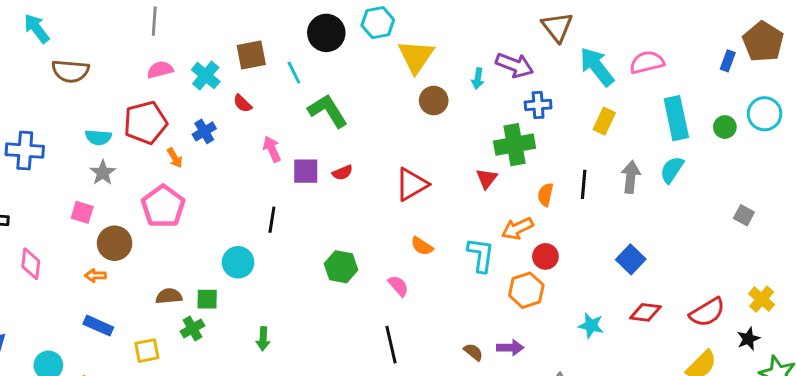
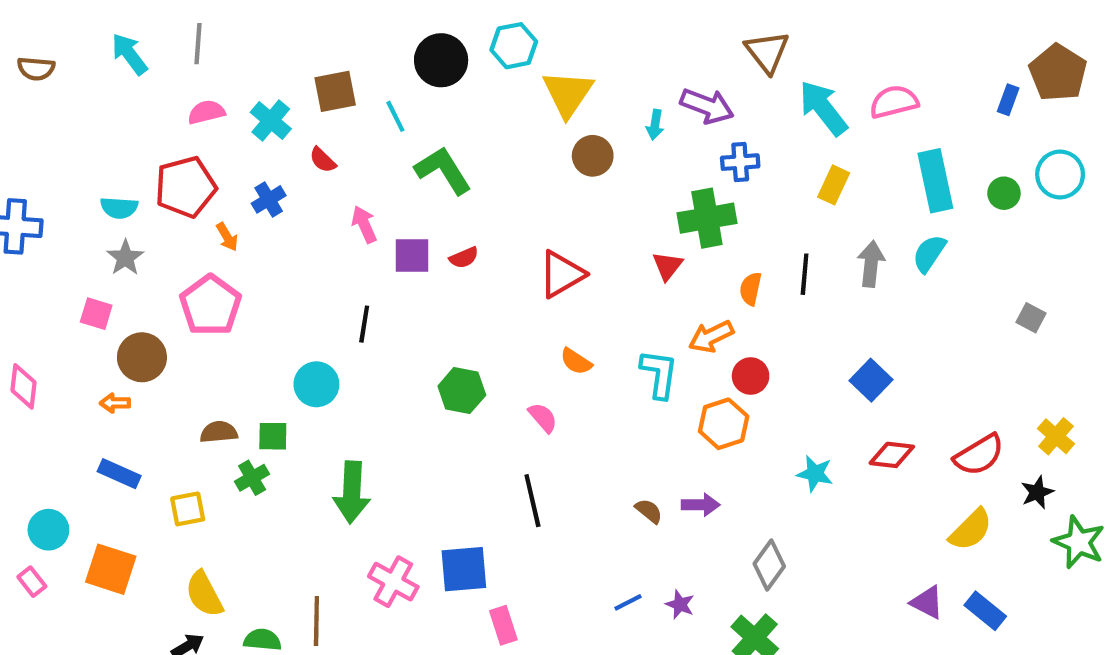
cyan arrow: (37, 28) -> (129, 54), moved
brown semicircle: (70, 71) -> (36, 69), moved, size x0.7
green arrow: (263, 339) -> (352, 492), size x1.8

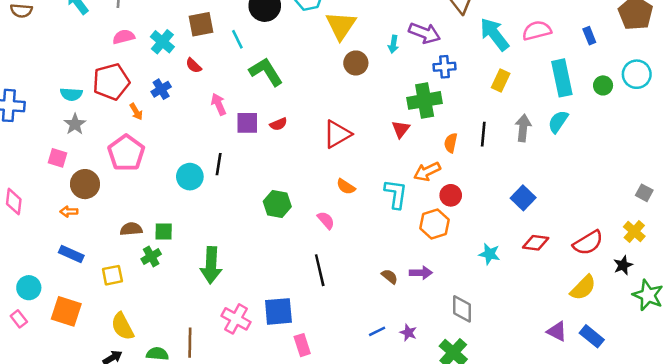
blue rectangle: (1008, 100) -> (589, 36), moved, turned -42
gray square: (1031, 318) -> (644, 193), moved
cyan circle: (316, 384) -> (190, 177), moved
gray diamond: (769, 565) -> (462, 309), turned -36

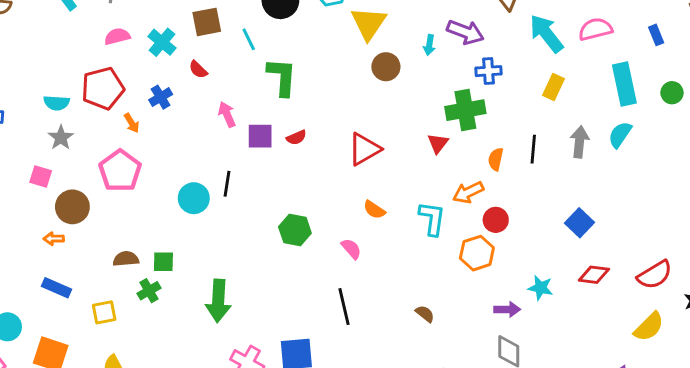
green L-shape: (266, 72) -> (282, 77), turned 36
purple arrow: (421, 273) -> (507, 309), moved

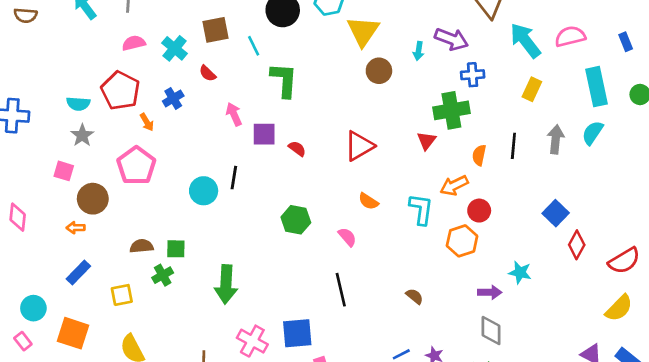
red pentagon: (103, 88) -> (120, 91), turned -30
red semicircle: (296, 138) -> (297, 149), moved, turned -120
red diamond: (594, 275) -> (577, 245), moved, turned -68
blue rectangle: (57, 288) -> (78, 273), turned -70

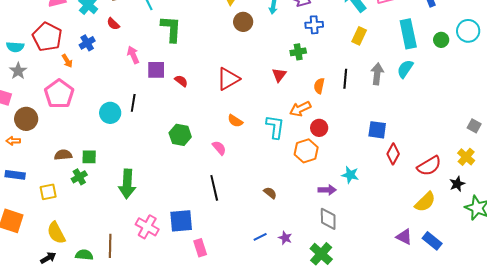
green cross: (451, 110) -> (298, 52), size x0.6
blue square: (556, 213) -> (377, 130), turned -36
blue rectangle: (78, 273) -> (15, 175), turned 54

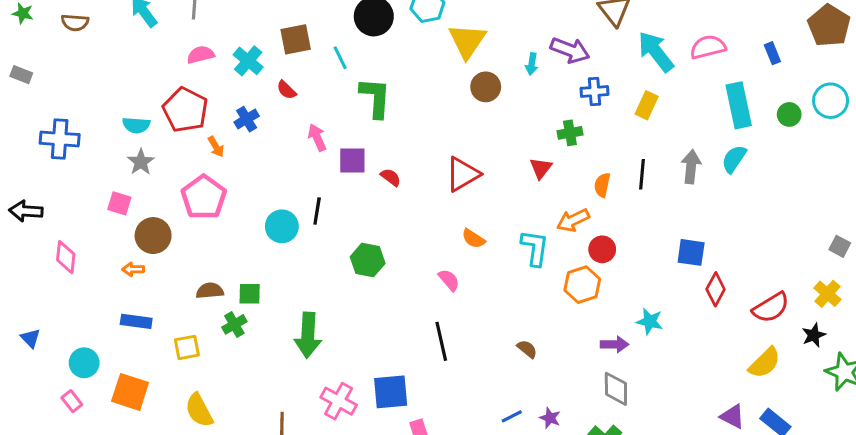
yellow rectangle: (359, 36) -> (647, 105), moved
green hexagon: (180, 135) -> (368, 260), moved

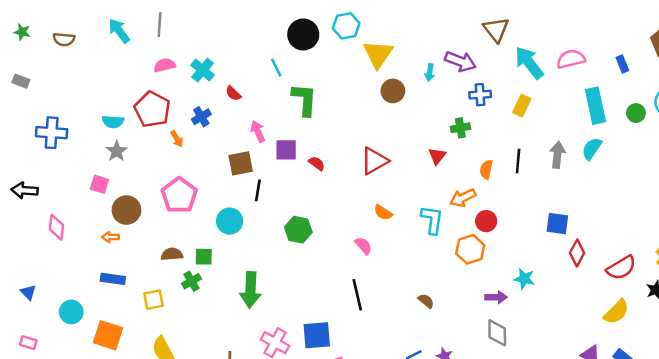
brown square: (296, 39) -> (241, 163), moved
pink pentagon: (204, 197) -> (179, 195), moved
cyan circle: (282, 226) -> (230, 221), moved
pink rectangle: (72, 401) -> (28, 343), moved, turned -35

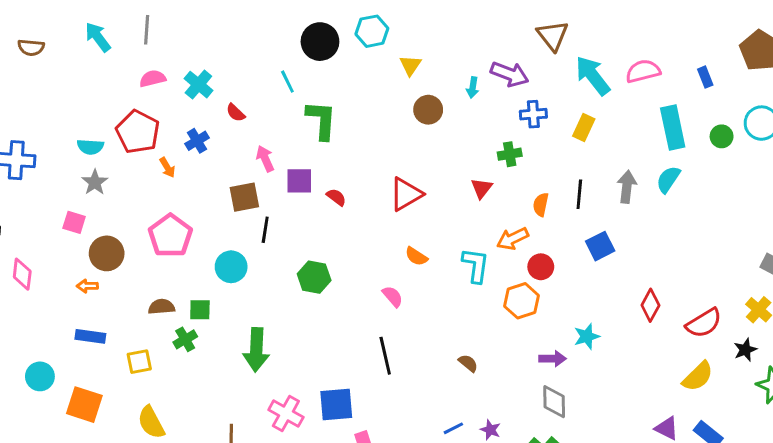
yellow triangle: (378, 54) -> (410, 65), size x0.6
blue square: (557, 224) -> (600, 246), moved, turned -35
cyan star: (524, 279) -> (587, 336), turned -30

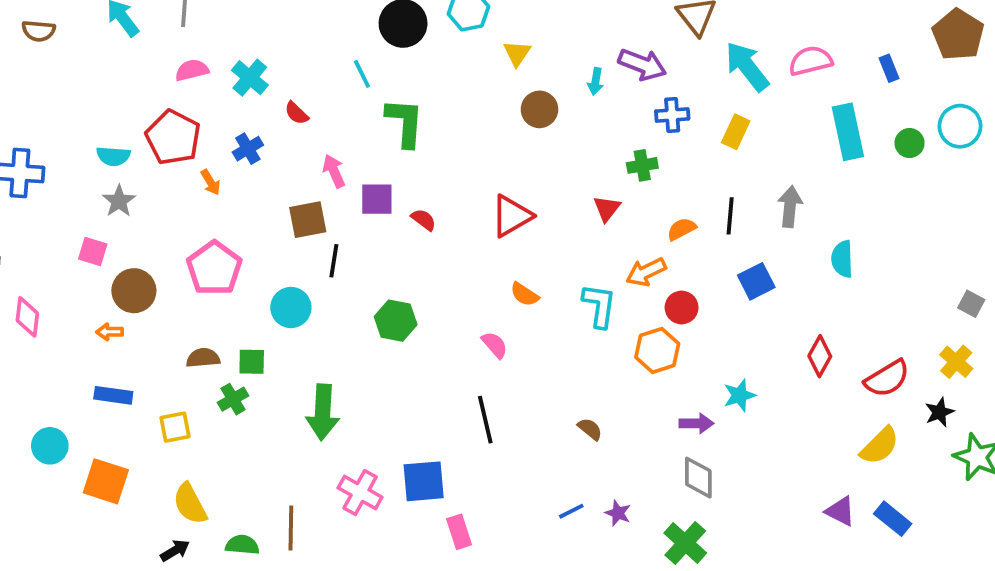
cyan semicircle: (668, 179) -> (842, 259), moved, turned -36
orange semicircle: (541, 205) -> (682, 229), turned 50

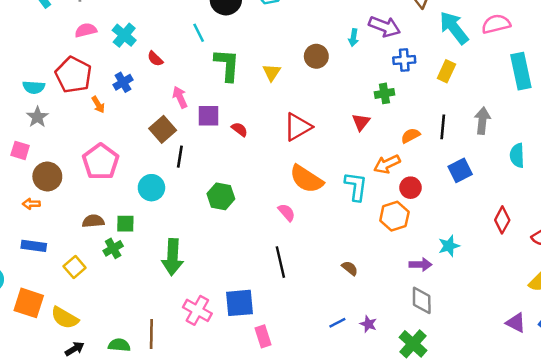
yellow triangle: (517, 53) -> (272, 72), moved
brown square: (308, 220) -> (163, 129), turned -30
orange semicircle: (525, 294) -> (306, 179), size x1.8
yellow square: (175, 427) -> (75, 267), turned -30
yellow semicircle: (190, 504) -> (65, 318), moved, turned -32

